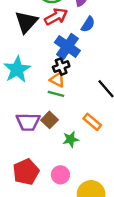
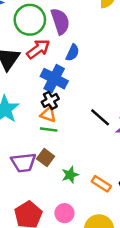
orange rectangle: (92, 122) -> (101, 184), moved

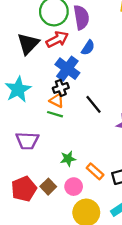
black line: (100, 117) -> (93, 104), moved
brown square: (46, 157) -> (48, 187), moved
pink circle: (64, 213) -> (74, 187), moved

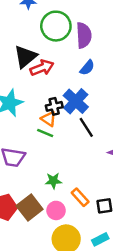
red arrow: (57, 39) -> (42, 68), moved
blue cross: (67, 69) -> (76, 101), moved
brown square: (48, 187) -> (30, 207), size x1.5

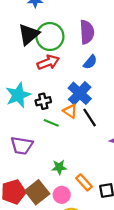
green circle: (56, 26) -> (50, 37), moved
black triangle: (25, 57) -> (29, 34), moved
black cross: (54, 106) -> (43, 101), moved
orange triangle: (49, 119) -> (70, 111), moved

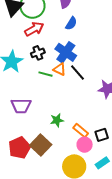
black cross: (43, 101) -> (38, 53), moved
green line: (51, 123) -> (45, 74), moved
pink circle: (62, 195) -> (85, 145), moved

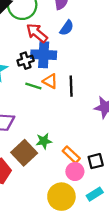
red arrow: (34, 29) -> (37, 33), moved, turned -114
blue cross: (66, 52) -> (44, 55), moved, turned -35
black line: (78, 73) -> (71, 86), turned 36
brown square: (41, 145) -> (24, 153), moved

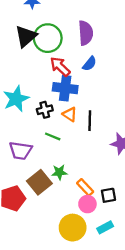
black cross: (26, 61) -> (45, 110), moved
green line: (33, 86) -> (53, 136), moved

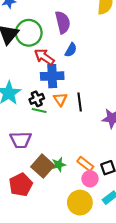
orange triangle: (70, 114) -> (60, 99), turned 32
green line: (53, 136) -> (39, 111), moved
green star: (59, 172) -> (59, 165), moved

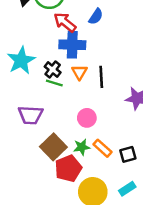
black cross: (37, 99) -> (53, 69), turned -32
green star: (59, 165) -> (82, 147), moved
pink circle: (90, 179) -> (87, 118), moved
red pentagon: (21, 185) -> (68, 168), moved

